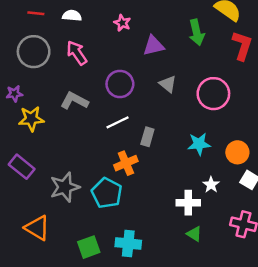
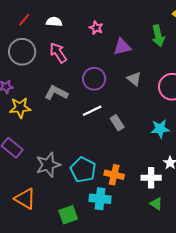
red line: (36, 13) -> (24, 20), turned -56
gray rectangle: (147, 137) -> (117, 123), turned -49
orange cross: (126, 163) -> (114, 175), moved, turned 36
cyan cross: (128, 243) -> (100, 199), moved

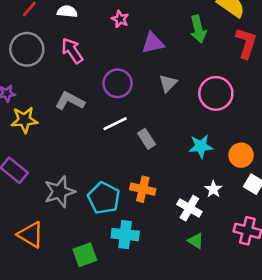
gray triangle: (134, 79) -> (168, 83), turned 35
orange cross: (114, 175) -> (143, 189), moved
white cross: (151, 178) -> (189, 208), turned 30

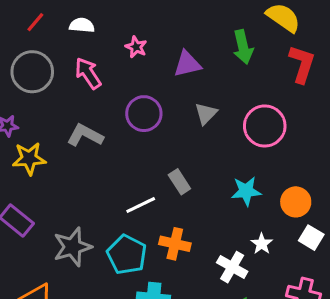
pink star: (120, 19) -> (136, 47), moved
white line: (115, 124) -> (141, 205), moved

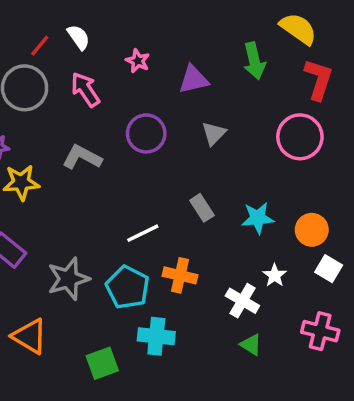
red line: (35, 22) -> (40, 46), moved
white semicircle: (82, 25) -> (79, 37), turned 50
pink circle: (265, 126) -> (300, 137), moved
gray rectangle: (179, 182) -> (202, 208), moved

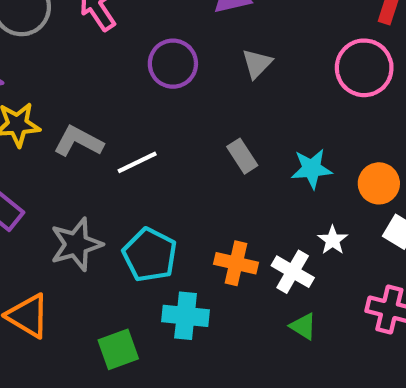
gray L-shape: (82, 157) -> (78, 141), moved
white line: (143, 233) -> (137, 162), moved
orange cross: (180, 275) -> (236, 263), moved

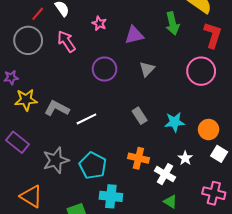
orange cross: (236, 263) -> (138, 158), moved

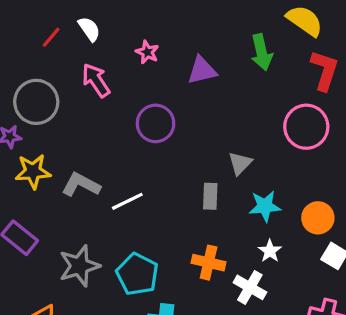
gray circle: (28, 40) -> (36, 102), moved
gray triangle: (147, 69) -> (240, 163), moved
gray rectangle: (140, 116) -> (210, 196), turned 35
white star: (185, 158) -> (270, 251), moved

